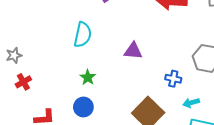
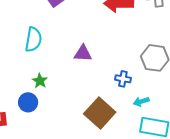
blue circle: (83, 107) -> (28, 102), moved

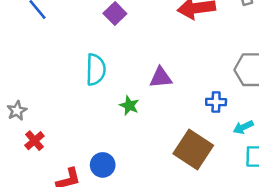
green star: (40, 81) -> (129, 105), moved
blue circle: (28, 102) -> (103, 165), moved

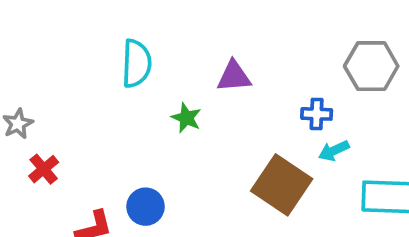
cyan arrow: (243, 127) -> (334, 151), moved

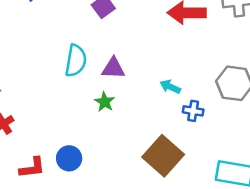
purple triangle: (234, 76) -> (113, 68), moved
cyan arrow: (334, 151) -> (170, 87), moved, turned 42

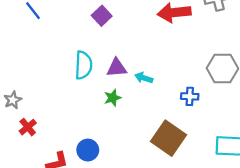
cyan arrow: (170, 87) -> (144, 78), moved
green star: (105, 102) -> (113, 98), turned 30

